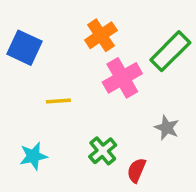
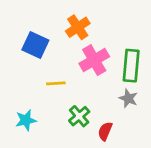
blue square: (25, 48) -> (35, 45), moved
green rectangle: (170, 51) -> (131, 66), moved, turned -40
yellow line: (58, 101) -> (56, 83), moved

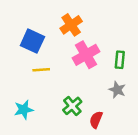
green rectangle: (131, 66) -> (120, 60), size x0.6
yellow line: (56, 83) -> (41, 70), moved

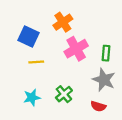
gray star: (117, 90) -> (104, 80), size x1.5
cyan star: (24, 110) -> (32, 97), moved
red semicircle: (96, 120) -> (98, 106), moved, turned -96

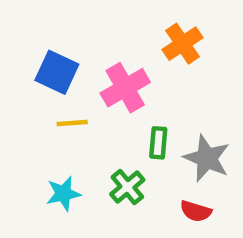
orange cross: (63, 22) -> (182, 44), moved
pink cross: (76, 49) -> (125, 88), moved
green rectangle: (106, 53) -> (158, 143), moved

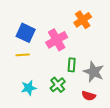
yellow line: (72, 123) -> (23, 55), moved

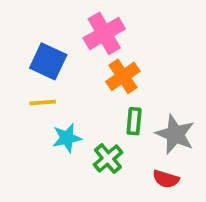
orange cross: (83, 20) -> (123, 76), moved
pink cross: (57, 40) -> (104, 33), moved
cyan star: (29, 88) -> (67, 138), moved

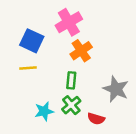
green rectangle: (134, 121) -> (71, 80), moved
cyan star: (67, 138) -> (44, 111), moved
red semicircle: (166, 179) -> (96, 119), moved

